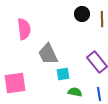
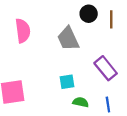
gray trapezoid: (48, 54) -> (68, 39), moved

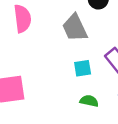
cyan square: (67, 82) -> (83, 68), moved

